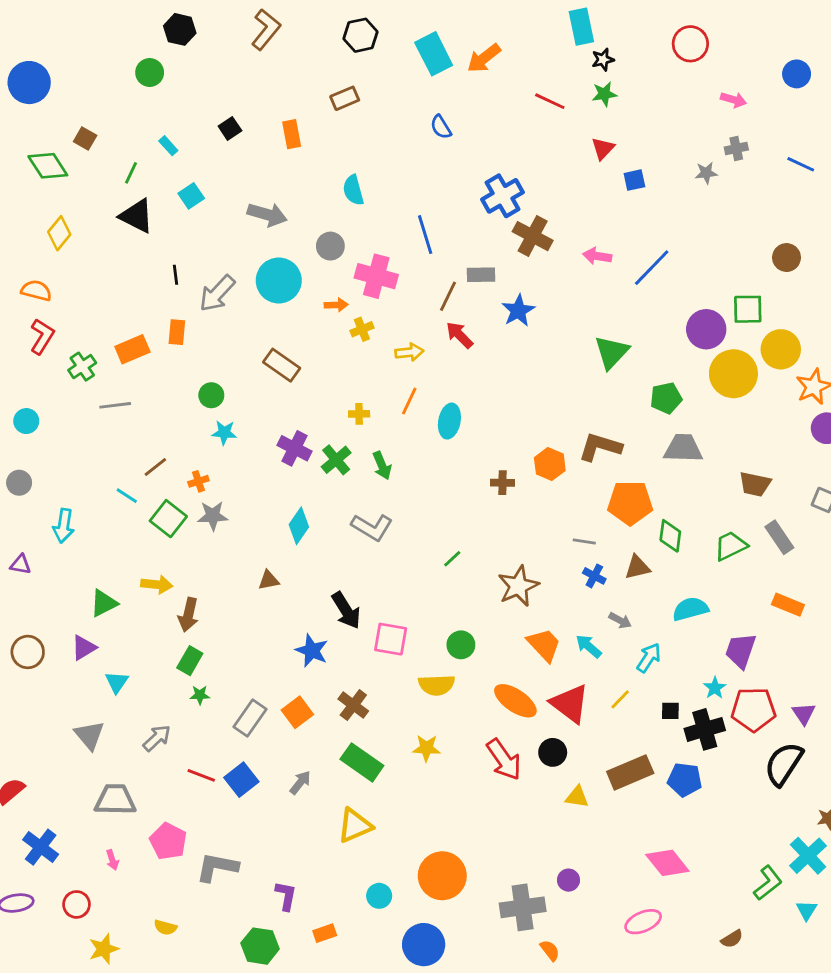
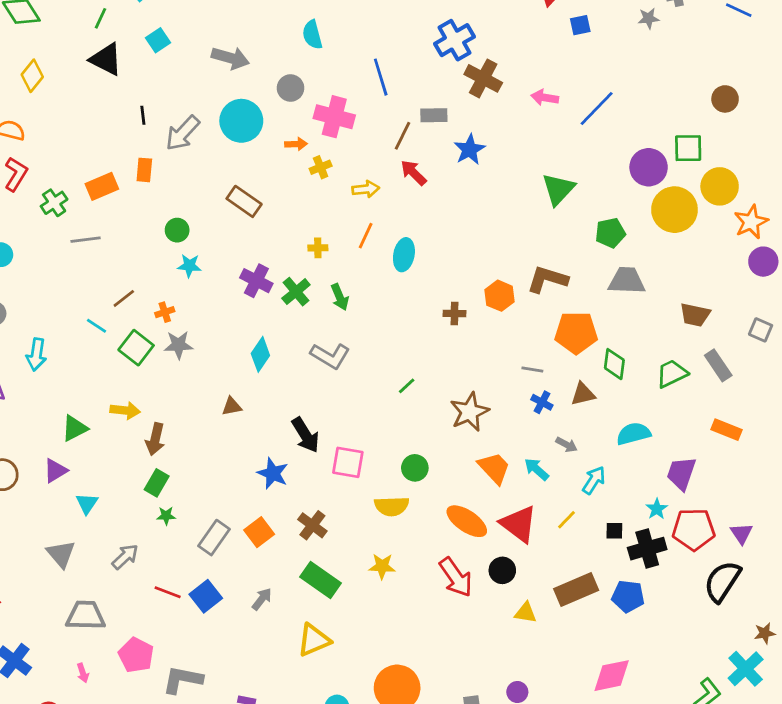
pink diamond: (667, 863) -> (612, 676), turned -63

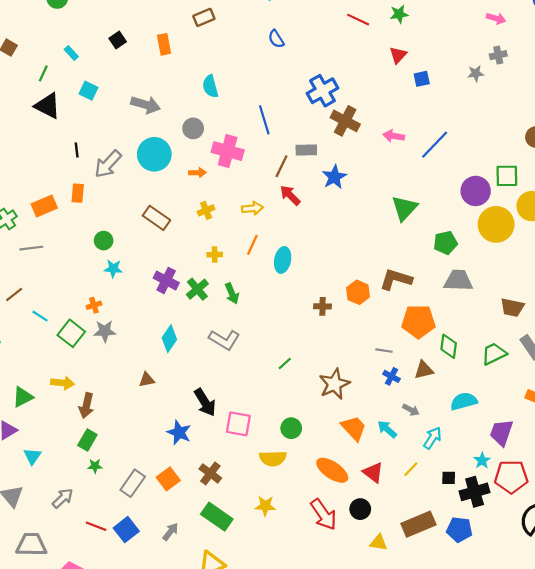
cyan square: (158, 40) -> (89, 91), turned -30
yellow cross: (321, 167) -> (206, 210), moved
brown line: (124, 298) -> (14, 294), moved
red triangle: (519, 524) -> (373, 472), size x0.7

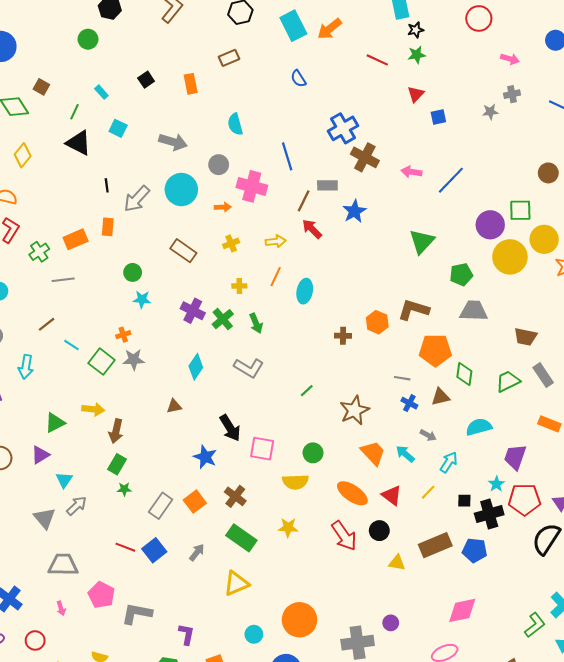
gray arrow: (63, 498) -> (77, 506), moved

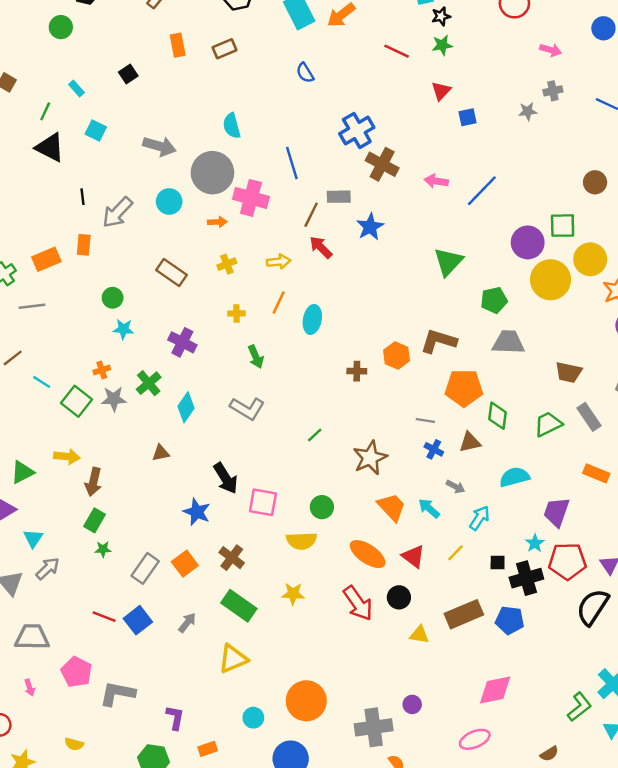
orange rectangle: (191, 84) -> (178, 45), moved
gray circle: (219, 165) -> (212, 173), size x1.8
cyan circle: (181, 190) -> (169, 202), size x0.7
green cross: (223, 319) -> (149, 383), moved

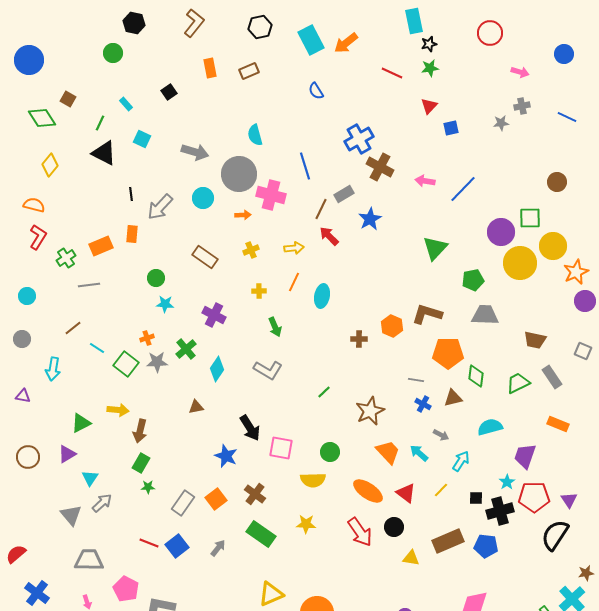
gray rectangle: (339, 197) -> (344, 194), turned -30
yellow triangle: (233, 659) -> (271, 594), moved

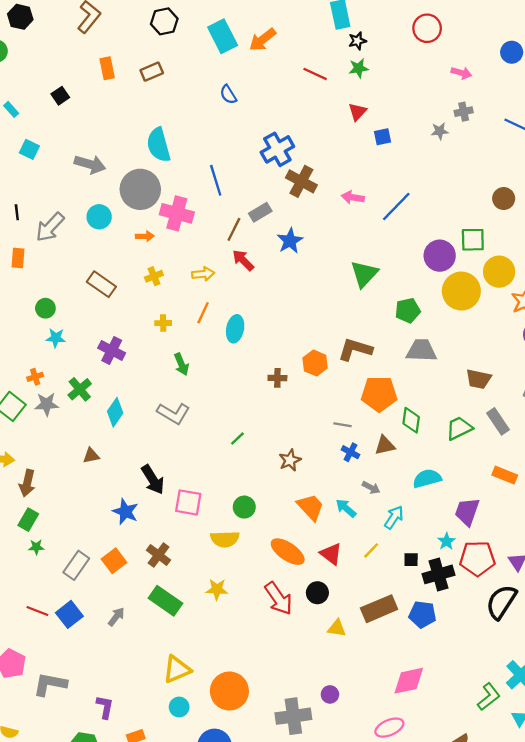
cyan semicircle: (255, 135) -> (159, 145), size x1.4
brown star: (370, 411) -> (290, 460), size x0.7

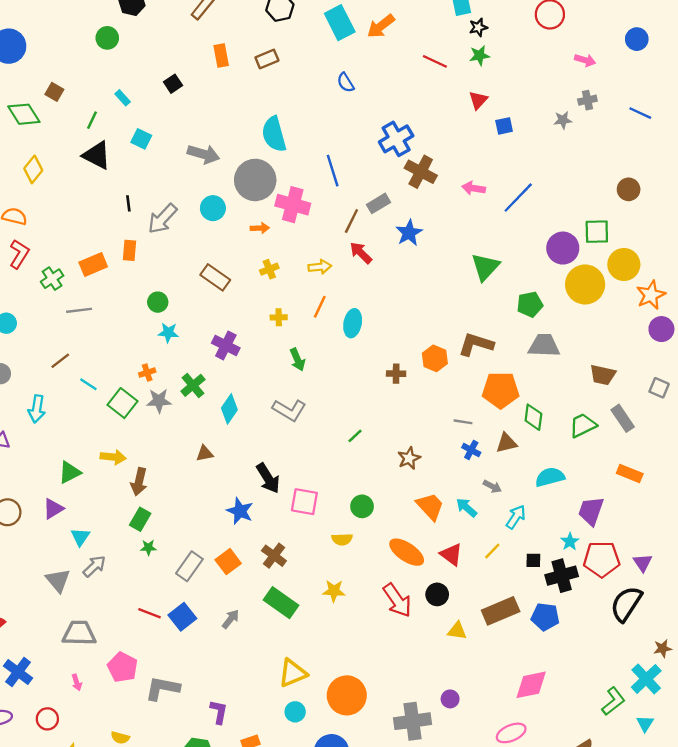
yellow semicircle: (225, 539) -> (342, 539), size x0.7

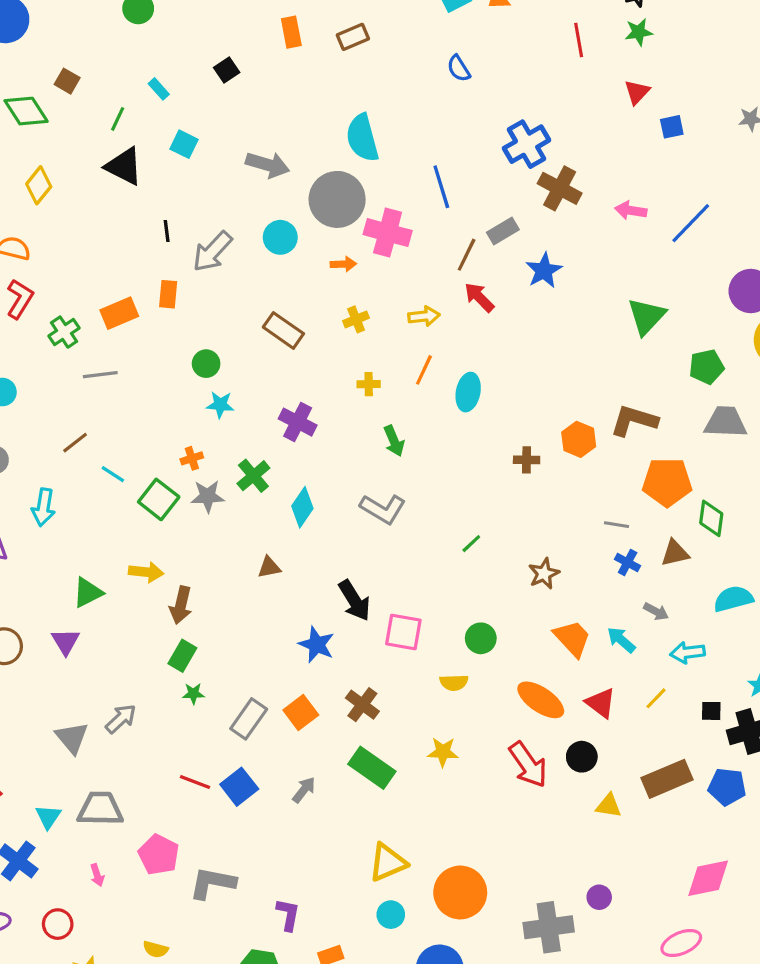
red line: (435, 61) -> (579, 40), turned 55
purple triangle: (53, 509) -> (66, 641), turned -30
cyan arrow: (516, 517) -> (688, 653), turned -130
cyan triangle: (80, 537) -> (48, 817), moved

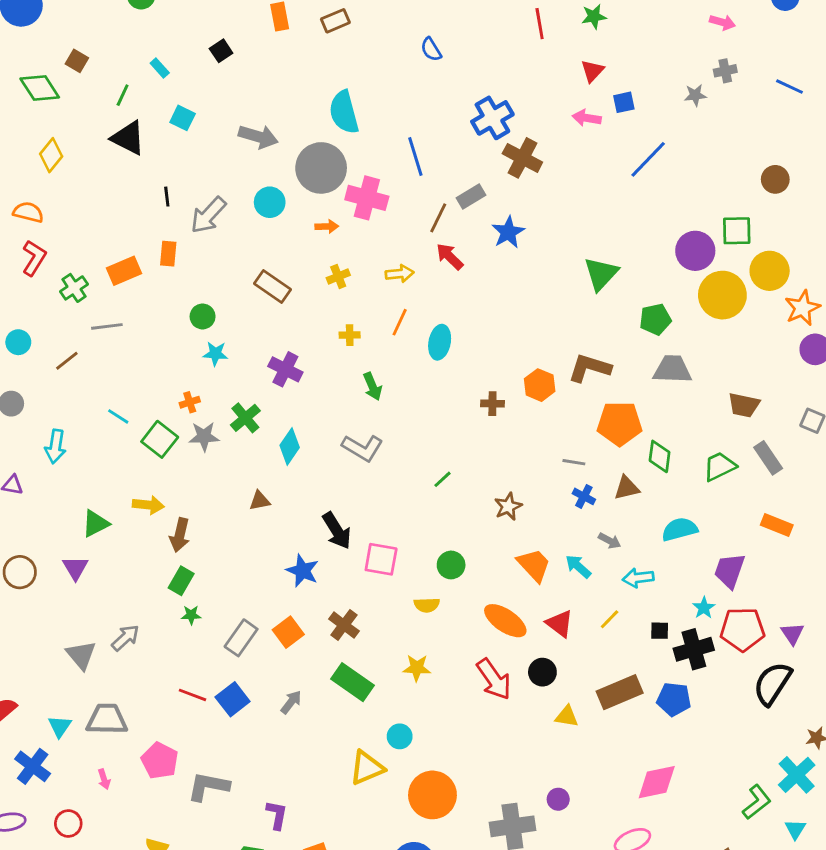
pink arrow: (631, 210) -> (587, 118), moved
blue line: (691, 223) -> (648, 159), moved
brown line: (75, 443) -> (67, 361), moved
cyan circle: (391, 915) -> (400, 736), moved

